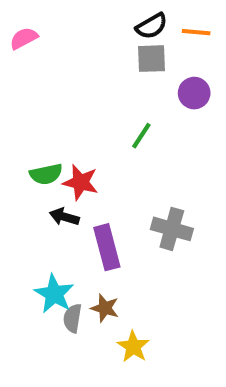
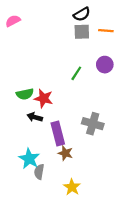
orange line: (196, 32) -> (106, 31), moved
purple circle: (194, 93) -> (105, 65), moved
brown star: (105, 308) -> (65, 153), moved

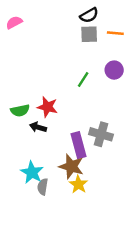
green semicircle: (25, 94) -> (20, 110), moved
purple rectangle: (58, 133) -> (78, 145), moved
brown star: (65, 153) -> (71, 166), size x1.5
yellow star: (72, 187) -> (78, 184), moved

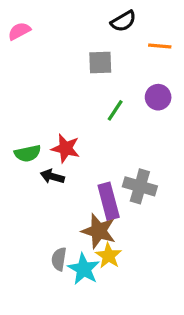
gray square: (89, 34) -> (100, 62), moved
cyan star: (32, 172) -> (84, 269), moved

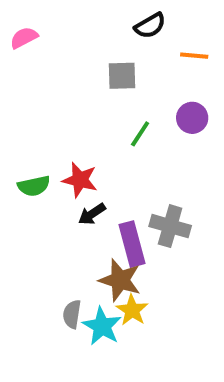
black arrow: (52, 176) -> (92, 214), moved, turned -50

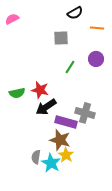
black arrow: (92, 214) -> (46, 107), size x1.5
purple rectangle: (132, 244) -> (66, 122), turned -60

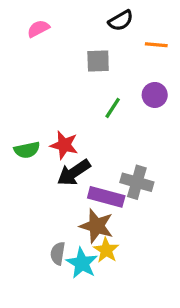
pink semicircle: (12, 19) -> (38, 29), moved

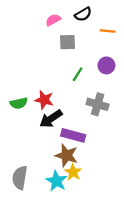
pink semicircle: (38, 29) -> (53, 20), moved
gray cross: (137, 182) -> (98, 104), moved
gray semicircle: (58, 253) -> (20, 178), moved, size x1.5

